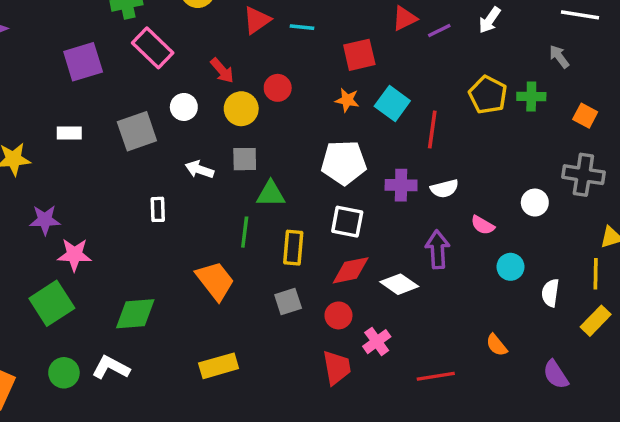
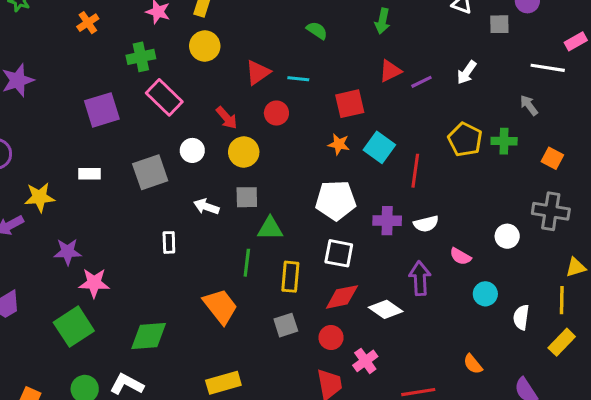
red circle: (278, 88) -> (276, 113), moved

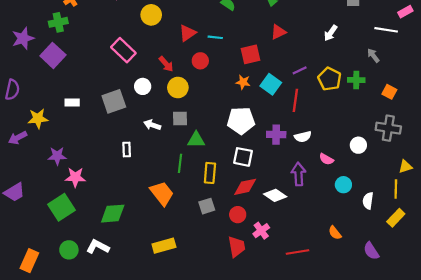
green cross: (141, 57) -> (58, 22), moved
purple line: (421, 82) -> (300, 70), moved
purple square: (102, 110) -> (53, 55), moved, turned -30

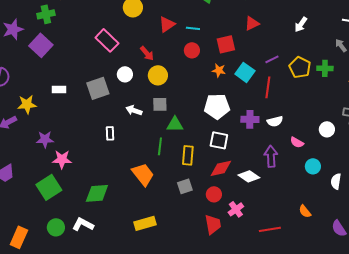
red circle: (200, 61) -> (192, 50), moved

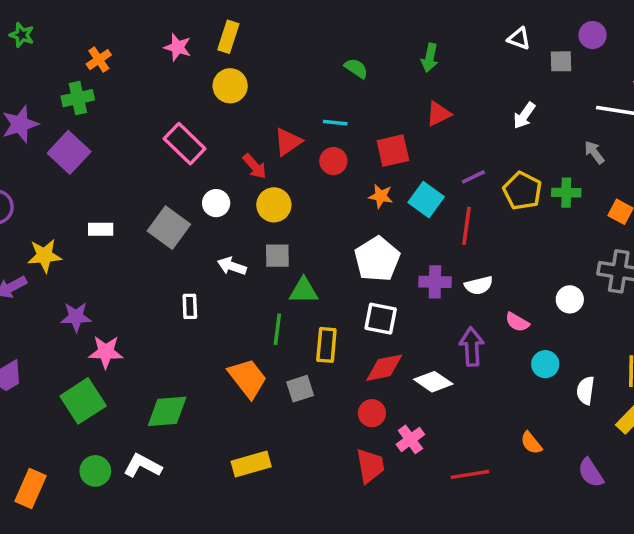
red triangle: (167, 24) -> (288, 142), moved
gray square: (98, 88) -> (169, 228), turned -35
white pentagon: (217, 106) -> (377, 259), turned -30
gray square: (185, 186) -> (300, 389), moved

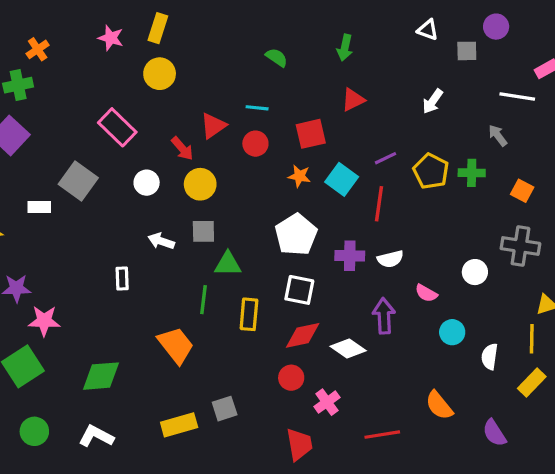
gray square: (169, 228) -> (78, 181), moved
gray square: (300, 389) -> (225, 409), moved
orange semicircle: (531, 443) -> (439, 405), size x1.4
white L-shape: (143, 466) -> (96, 436), moved
red trapezoid: (370, 466) -> (299, 444), moved

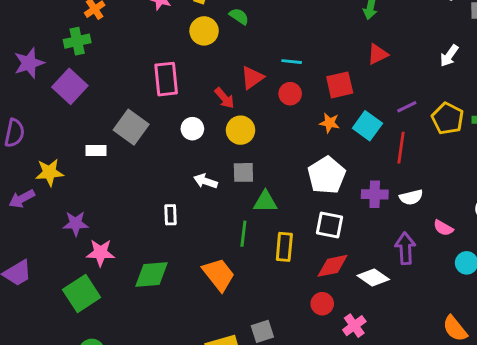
green semicircle: (277, 57) -> (239, 16), moved
pink rectangle: (117, 127) -> (166, 79), turned 40
green diamond: (101, 376) -> (152, 275), moved

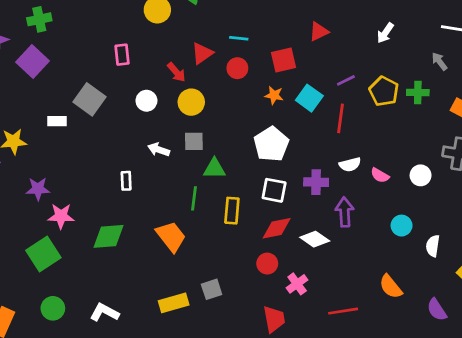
pink rectangle: (166, 79) -> (122, 55), size x0.7
purple cross: (375, 194) -> (316, 182), moved
pink semicircle: (443, 228) -> (380, 175), moved

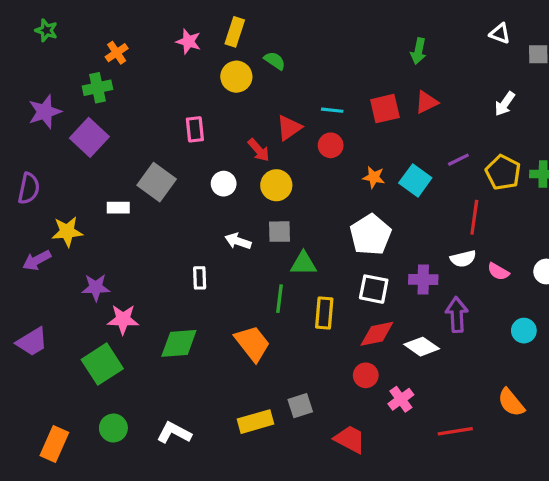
red square: (284, 60) -> (385, 109), moved
red line: (340, 118) -> (474, 217), moved
red trapezoid: (274, 319) -> (350, 439), moved, turned -52

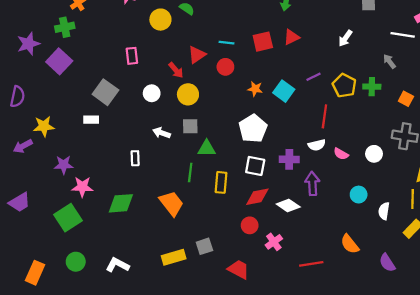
white rectangle: (118, 208) -> (91, 120), moved

